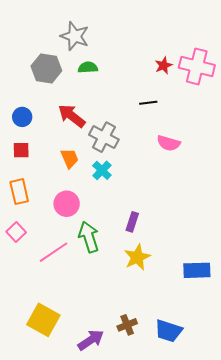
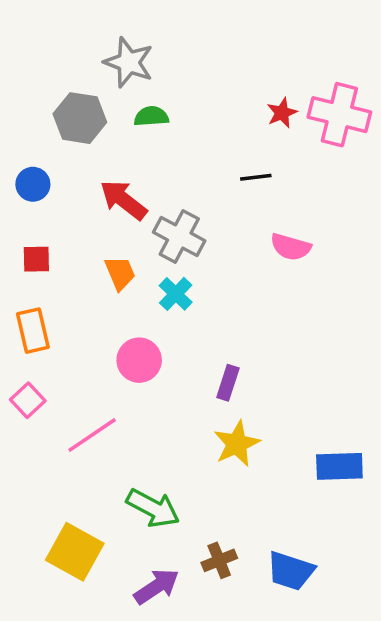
blue circle: (22, 117) -> (33, 184), moved
pink circle: (67, 204) -> (139, 360), moved
green arrow: (89, 237) -> (153, 508), moved, turned 136

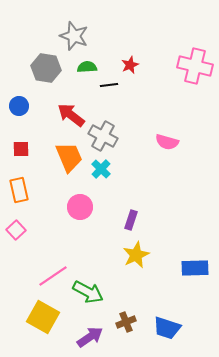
red star: (282, 113) -> (130, 65), moved
black line: (256, 177) -> (109, 85), moved
orange trapezoid: (120, 273) -> (69, 157), size x1.5
pink line: (92, 435) -> (53, 276), moved

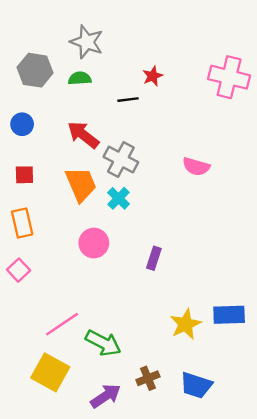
green semicircle: (87, 67) -> (80, 78), moved
gray hexagon: (46, 68) -> (35, 70), moved
yellow star: (136, 255) -> (186, 324), moved

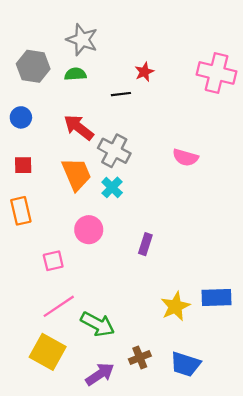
pink square: (19, 270) -> (53, 261), moved, turned 30

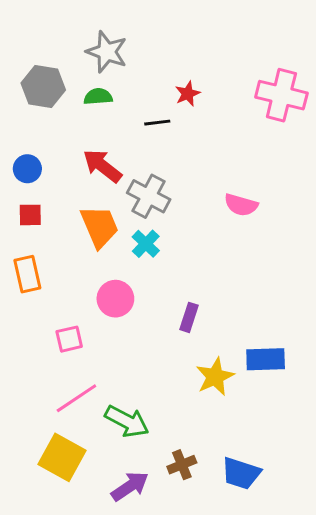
blue circle: (21, 117) -> (27, 169), moved
blue rectangle: (217, 297) -> (266, 359), moved
yellow star: (175, 306) -> (215, 377), moved

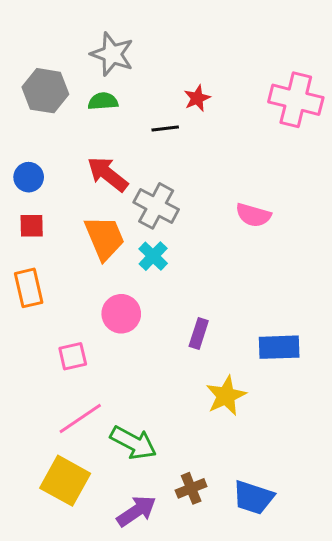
blue rectangle: (266, 359) -> (279, 347), moved

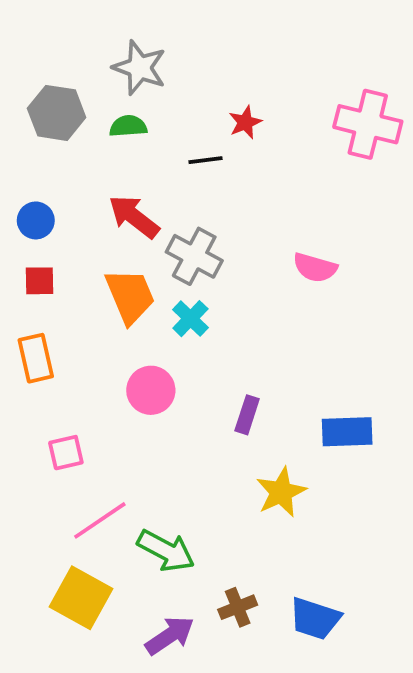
pink square: (73, 356) -> (66, 453), moved

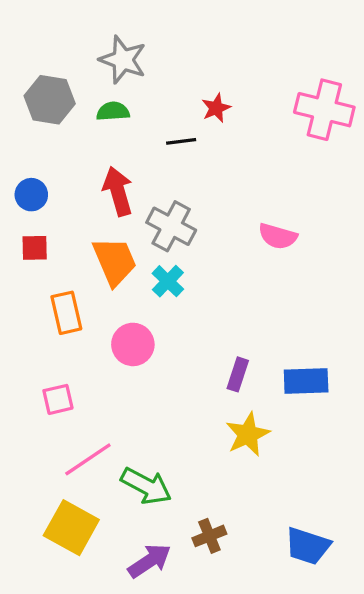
red arrow: (134, 217) -> (118, 191), turned 36
orange rectangle: (36, 358) -> (66, 313), moved
purple rectangle: (247, 415) -> (238, 374), moved
blue trapezoid: (315, 619) -> (308, 546), moved

